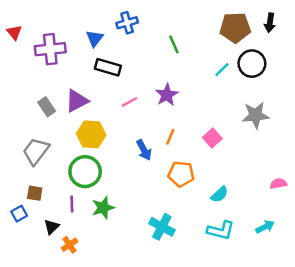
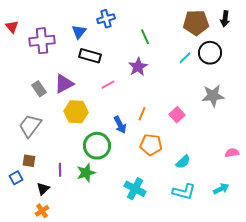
purple star: (167, 95) -> (138, 67), moved
green circle: (85, 172) -> (97, 146), moved
orange cross: (69, 245) -> (42, 211), moved

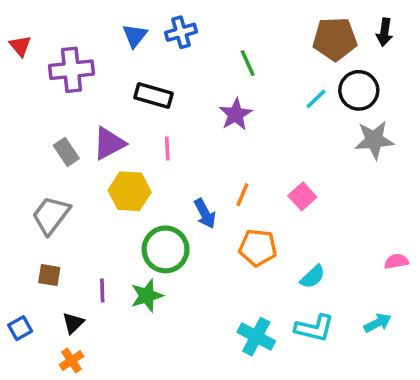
blue triangle: (79, 32) -> (135, 36), moved
pink line: (108, 85) -> (167, 148), moved, turned -64
gray star: (213, 96) -> (374, 140), moved
blue square: (16, 178) -> (20, 328), moved
cyan cross: (135, 189) -> (256, 337), moved

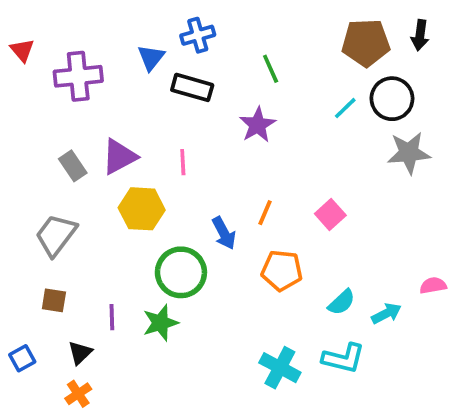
blue triangle: (135, 36) -> (151, 58), moved
black rectangle: (154, 95) -> (192, 87), moved
cyan arrow: (378, 323) -> (386, 313), moved

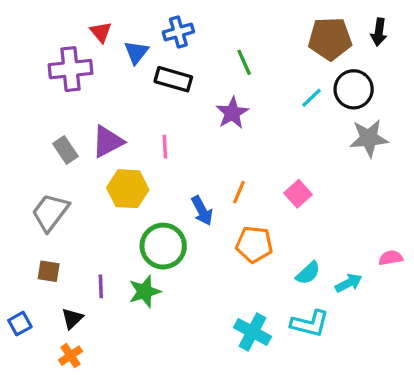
red triangle: (22, 50) -> (101, 32), moved

